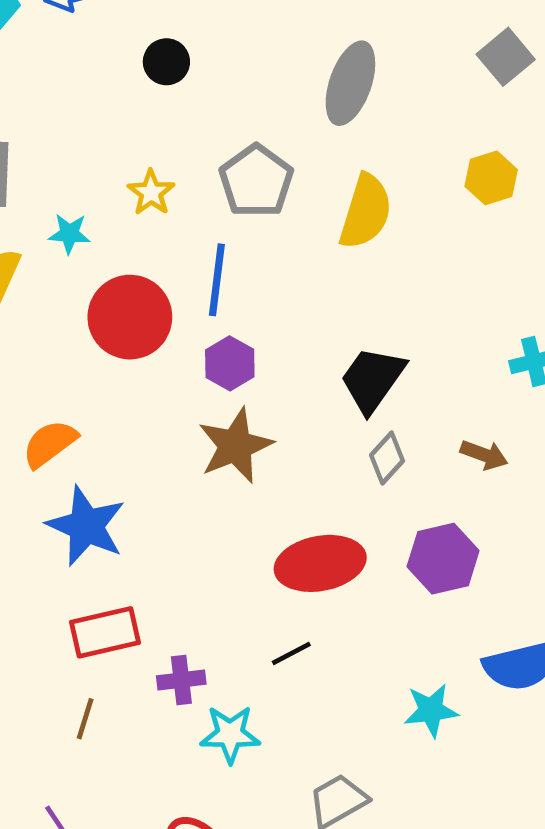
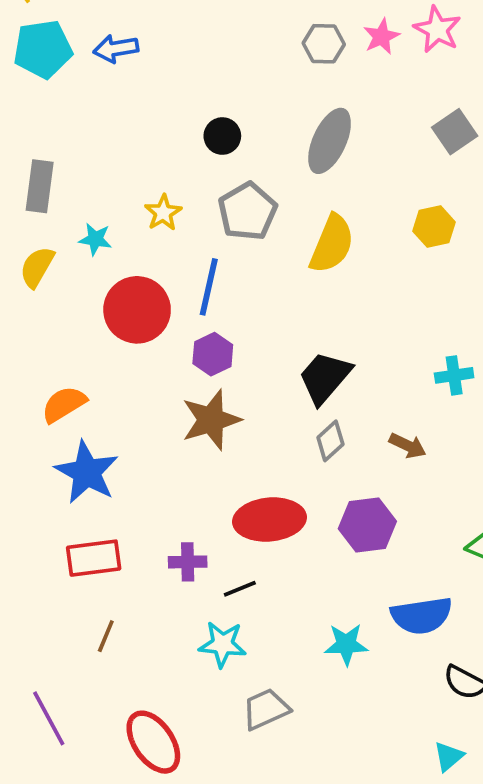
black circle: (166, 62) -> (222, 136), moved
purple cross: (181, 680) -> (188, 562), moved
brown line: (85, 719) -> (106, 636), moved
cyan star: (230, 734) -> (223, 644), moved

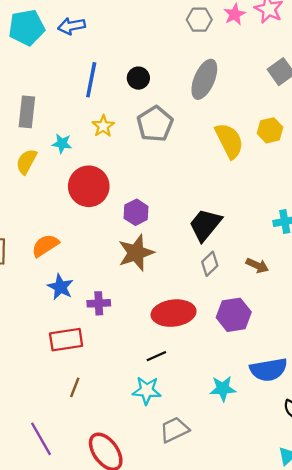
yellow semicircle: (332, 244) -> (229, 141), moved, turned -48
blue line: (209, 287) -> (91, 80), moved
blue star: (87, 472) -> (60, 287), size x0.7
purple cross: (188, 562) -> (99, 303), moved

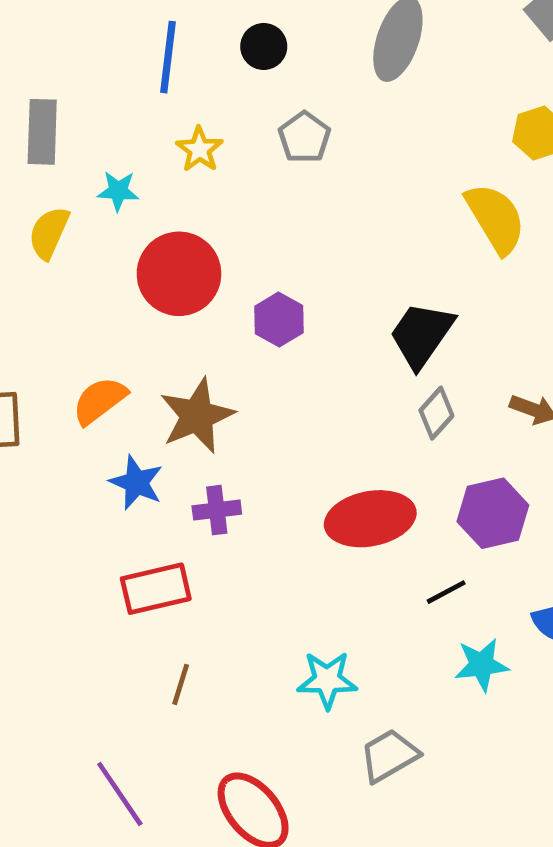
gray pentagon: (155, 124) -> (304, 137), size x0.7
yellow semicircle: (229, 141) -> (496, 218), moved
brown star: (136, 253) -> (197, 416), moved
black line: (156, 356) -> (446, 592), moved

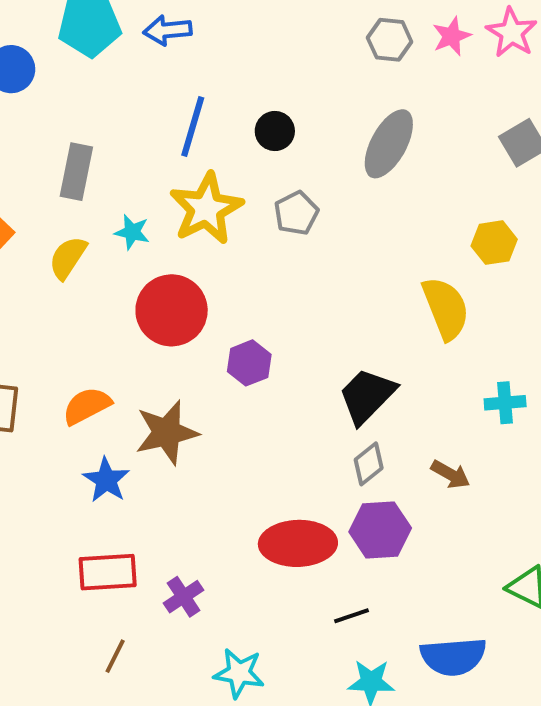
yellow star: (199, 149) -> (206, 209), size x1.8
purple cross: (217, 510) -> (184, 597), moved, turned -36
purple hexagon: (493, 513) -> (380, 530), moved

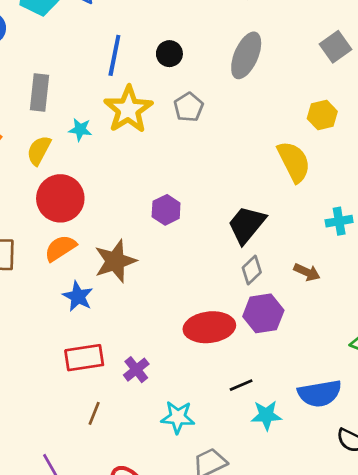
red circle: (172, 310) -> (60, 198), moved
black line: (351, 616) -> (241, 385), moved

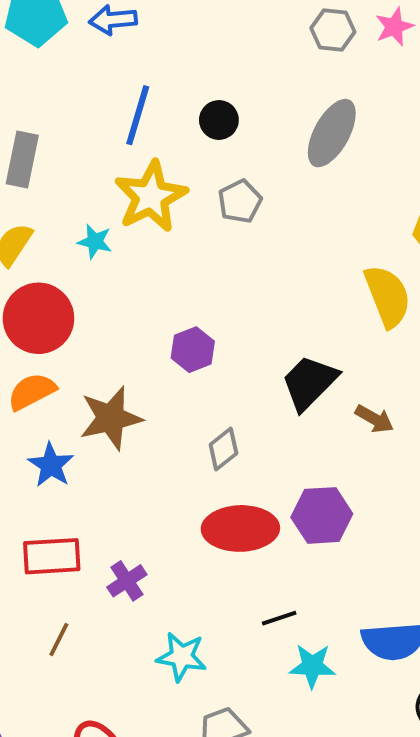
cyan star: (80, 130) -> (95, 242), moved
gray diamond: (252, 270) -> (223, 449), moved
brown arrow: (307, 272) -> (374, 419), moved

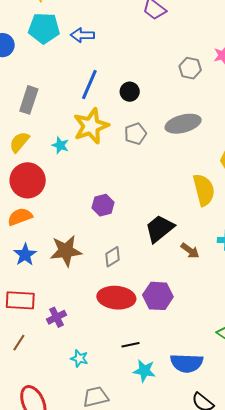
gray hexagon: (333, 30) -> (190, 68), moved
gray ellipse: (332, 133) -> (183, 124), moved, turned 40
brown star: (111, 418) -> (66, 251), moved
cyan star: (182, 657) -> (79, 358), size x0.7

